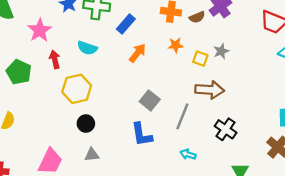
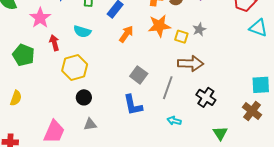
orange star: (176, 45) -> (159, 26), size x1.6

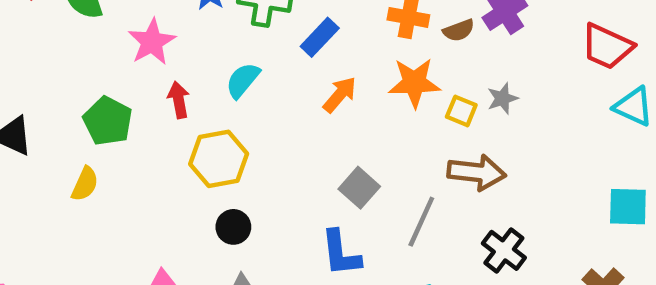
cyan semicircle: (82, 31) -> (243, 80), turned 108
cyan square: (261, 85) -> (628, 207), moved
yellow semicircle: (16, 98) -> (85, 184), moved

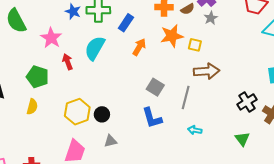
cyan semicircle: (243, 80) -> (95, 48), size x1.4
gray star: (502, 99) -> (211, 18), moved
yellow hexagon: (219, 159) -> (77, 112), moved
black cross: (504, 250) -> (247, 102), moved, turned 30

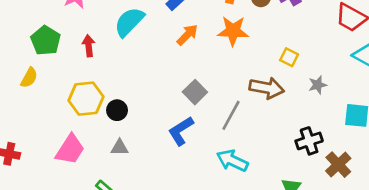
gray star: (211, 18) -> (318, 85), moved
yellow square: (195, 45) -> (289, 57), moved
red arrow: (68, 62) -> (89, 46), moved
blue L-shape: (152, 118) -> (181, 131), turned 60
cyan arrow: (195, 130) -> (232, 161), size x1.6

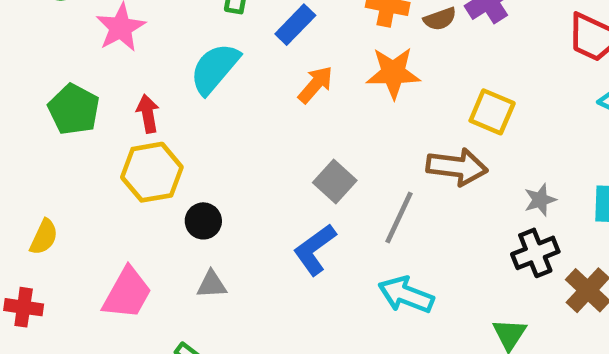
yellow square: (289, 57) -> (492, 112), size x1.4
yellow semicircle: (29, 78) -> (44, 237), moved
gray star: (318, 85) -> (540, 200), moved
yellow hexagon: (86, 99) -> (152, 172), moved

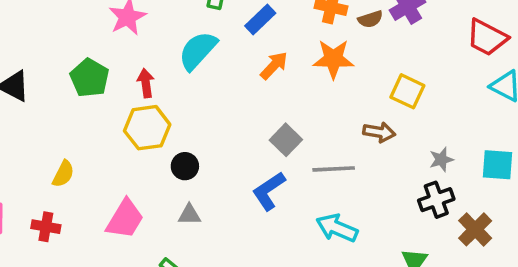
brown arrow: (457, 167) -> (379, 132), size x0.7
gray line: (399, 217) -> (334, 169), turned 60

